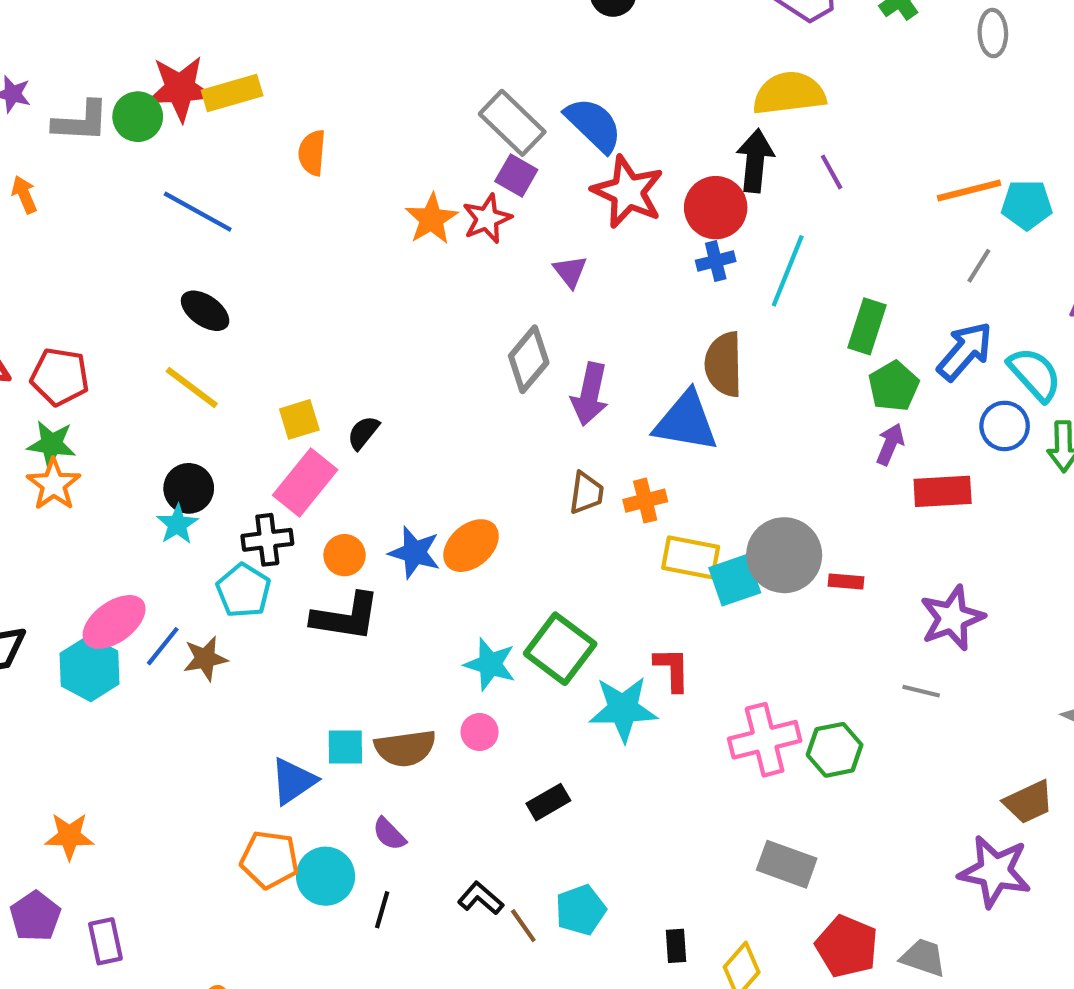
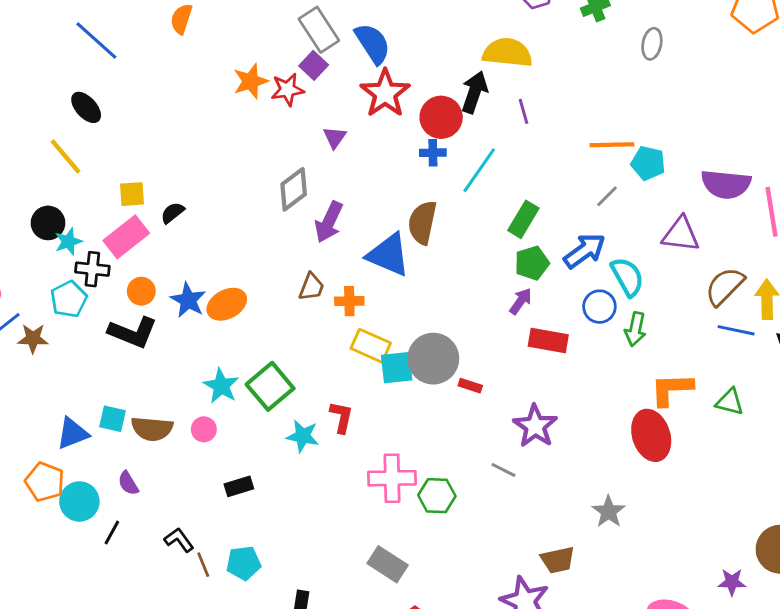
cyan star: (177, 524) -> (68, 242), moved
purple star: (952, 618) -> (535, 426), turned -30
cyan star: (623, 709) -> (303, 436), size x0.7

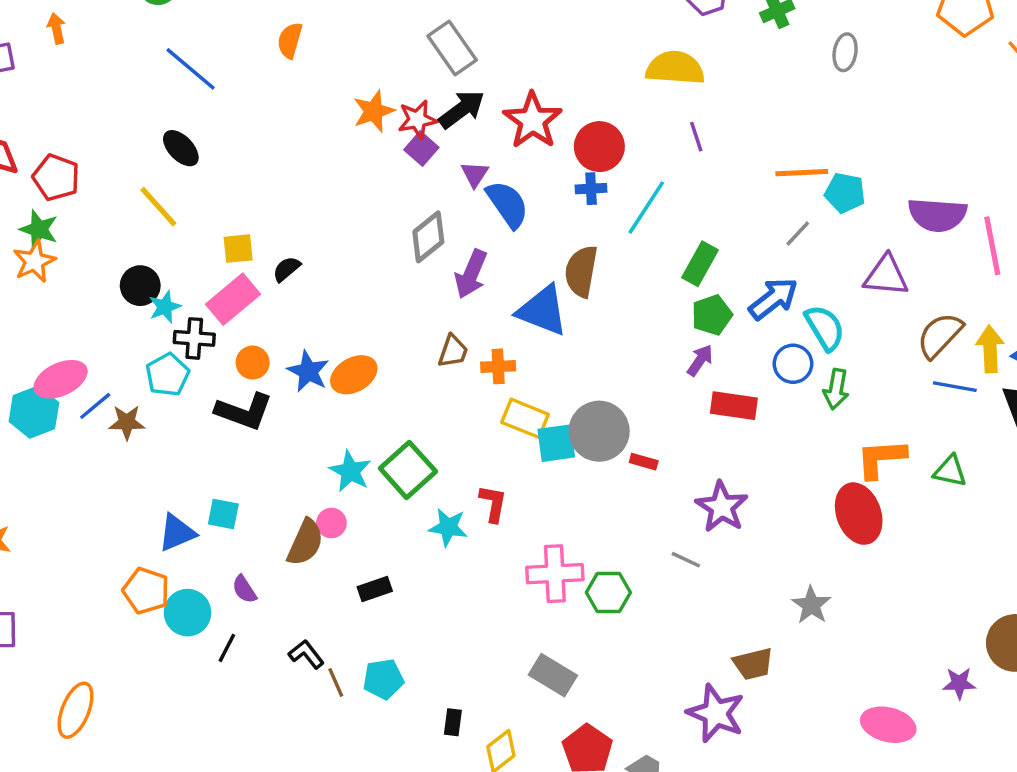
blue semicircle: (373, 43) -> (507, 204), moved
purple square: (314, 65) -> (421, 149), moved
black arrow: (474, 92) -> (462, 109), moved, turned 36
brown semicircle: (152, 429) -> (305, 542), moved, turned -69

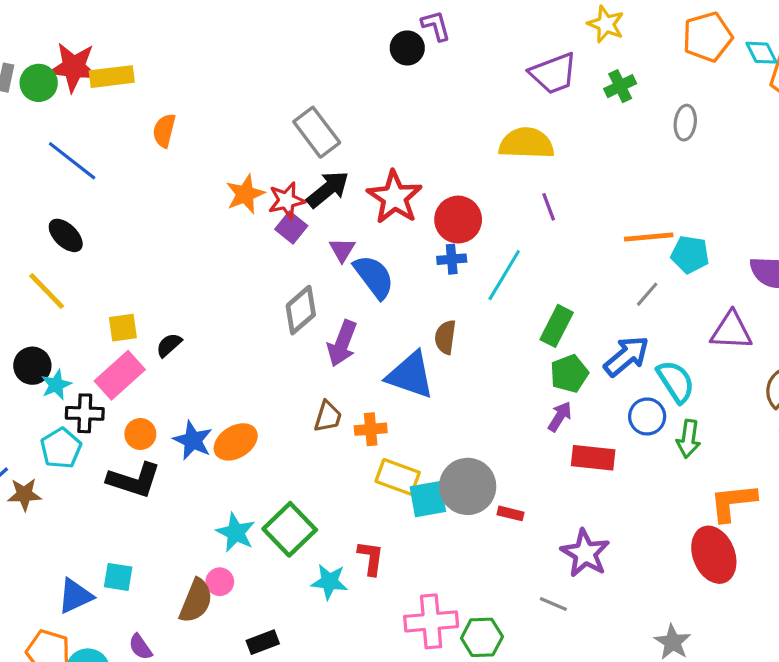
brown semicircle: (581, 271) -> (445, 337), size x0.7

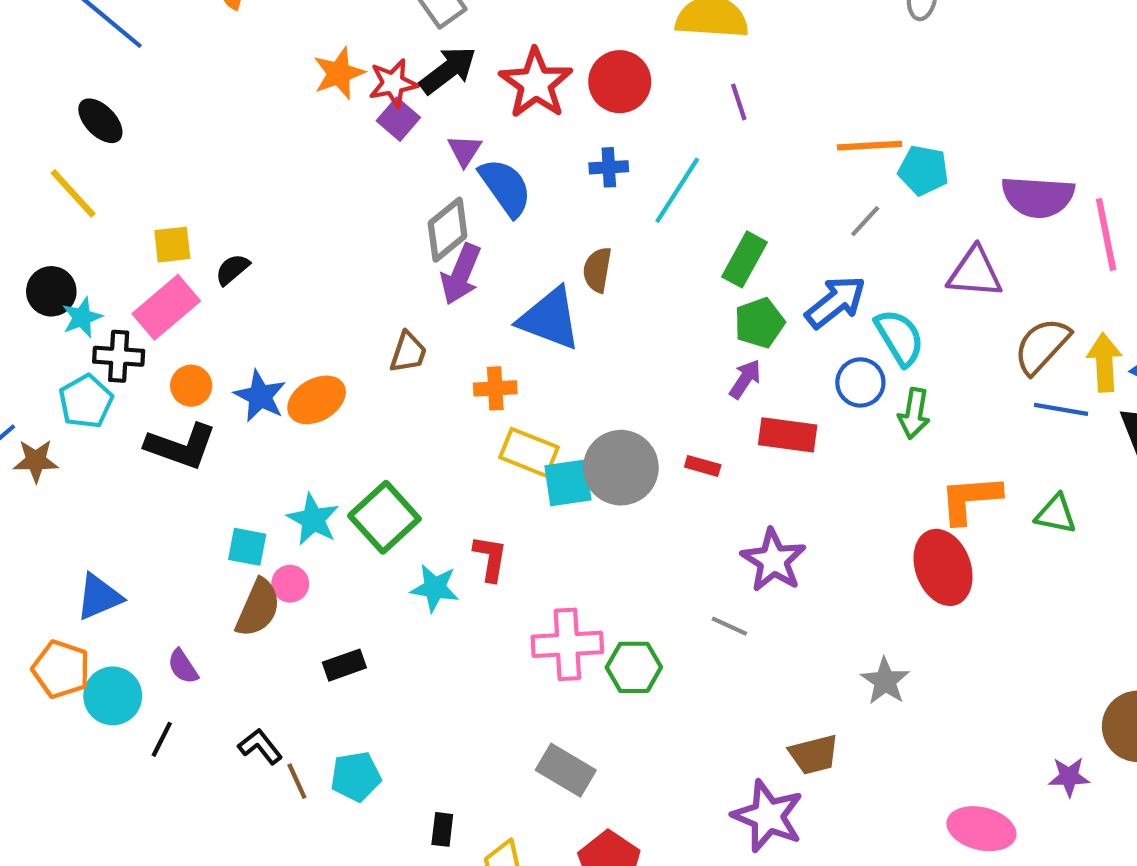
red circle: (458, 220) -> (620, 82), moved
gray diamond: (301, 310) -> (448, 230), moved
brown trapezoid: (328, 417) -> (408, 352), moved
red rectangle: (511, 513) -> (703, 466), moved
cyan square: (118, 577) -> (247, 547), moved

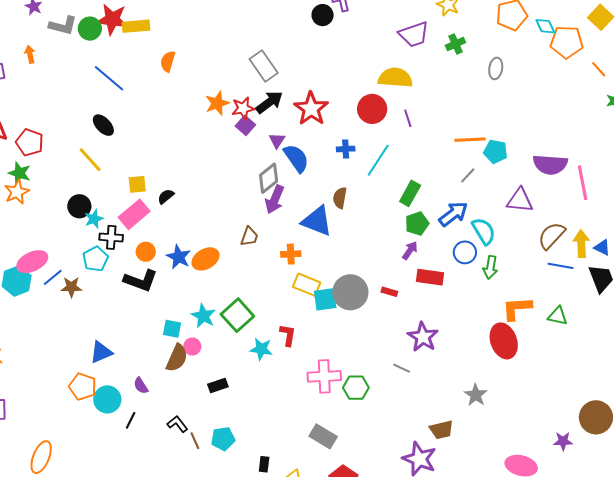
red circle: (620, 82) -> (372, 109), moved

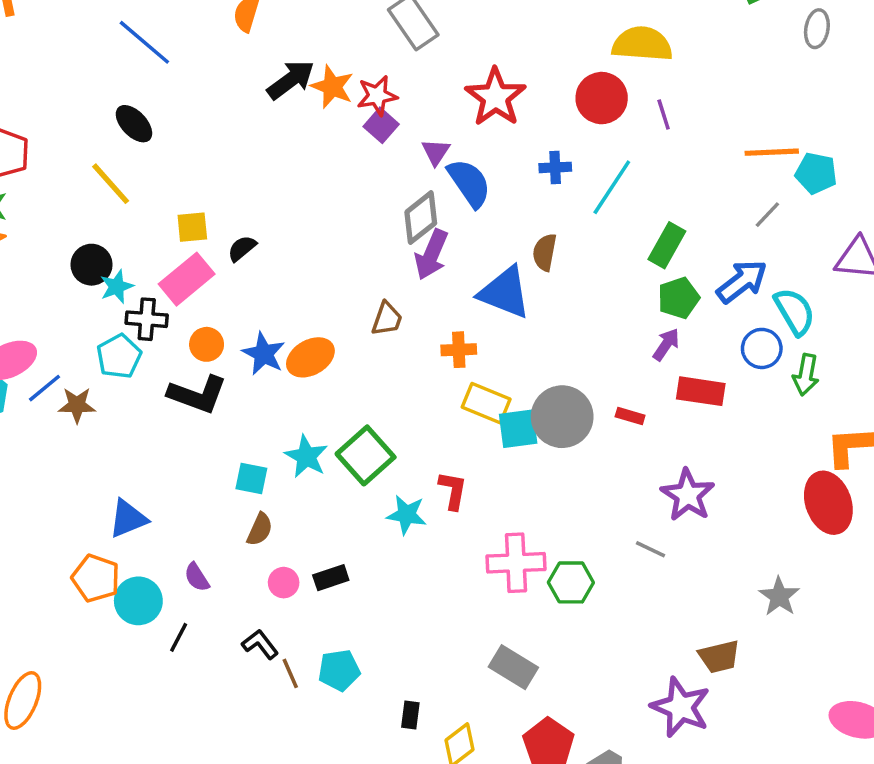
black arrow: (269, 102) -> (291, 80), moved
orange star: (217, 103) -> (332, 87), turned -30
pink circle: (192, 347) -> (284, 583), moved
brown semicircle: (177, 358) -> (260, 529), size x0.7

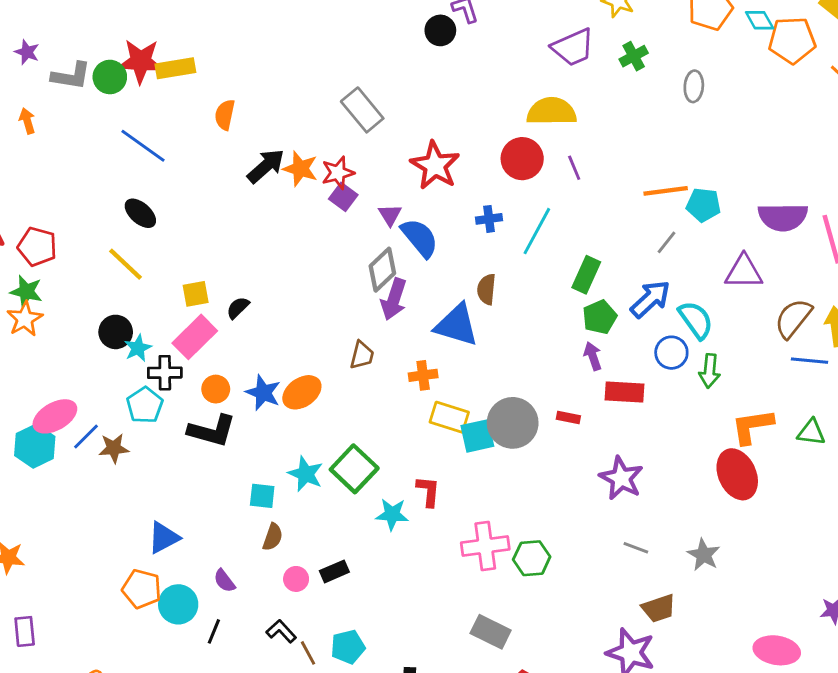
purple arrow: (666, 344) -> (593, 356), turned -48
gray line: (651, 549) -> (636, 548), moved

